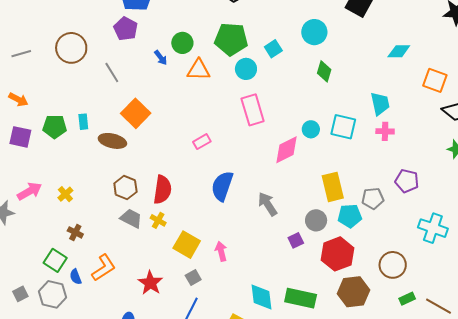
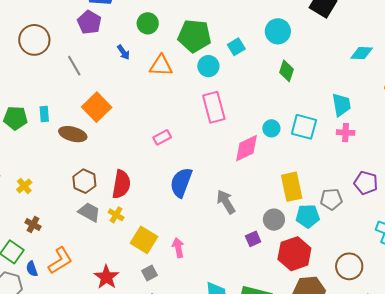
green circle: (182, 43) -> (148, 23), moved

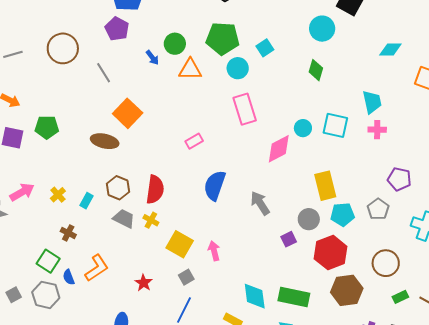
green circle: (148, 23) -> (175, 44), moved
cyan circle: (278, 31) -> (322, 29), moved
cyan rectangle: (44, 114) -> (87, 201), moved, turned 35
gray pentagon: (331, 199) -> (378, 209), moved, turned -30
red star: (106, 277) -> (144, 283), size x0.7

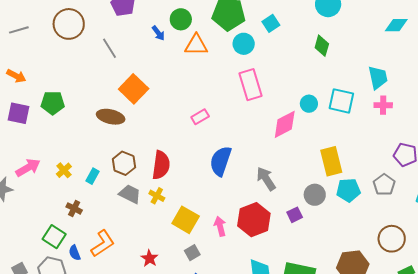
red hexagon: (331, 253) -> (254, 220), moved

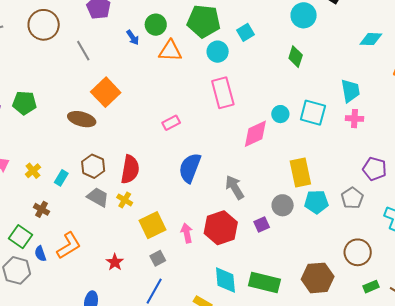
yellow square: (186, 220) -> (152, 225), turned 32

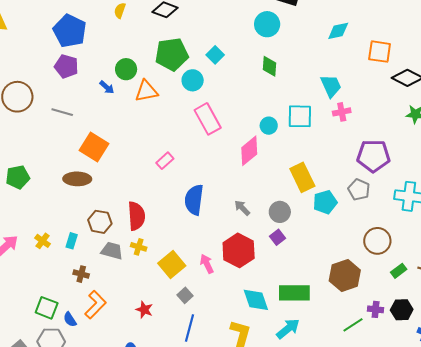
gray line: (83, 51) -> (62, 112), turned -30
purple pentagon: (375, 169) -> (373, 156), size x1.4
gray arrow: (235, 187) -> (242, 208), size x0.7
gray circle: (283, 205) -> (280, 212), moved
brown cross: (42, 209) -> (81, 274), moved

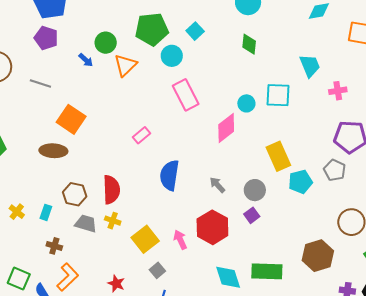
orange triangle: (146, 91) -> (125, 65), turned -35
pink cross: (342, 112) -> (338, 91), moved

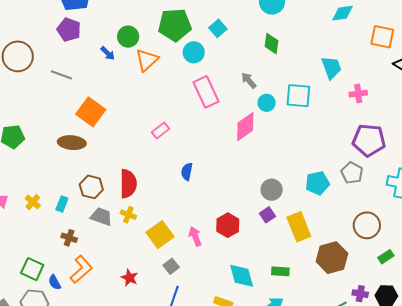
yellow rectangle: (278, 156) -> (299, 227), moved
blue semicircle: (170, 175) -> (187, 172), size x0.6
gray arrow: (217, 185) -> (249, 80), moved
red hexagon: (212, 227) -> (228, 225), size x0.7
green rectangle: (267, 271) -> (280, 271), size x0.6

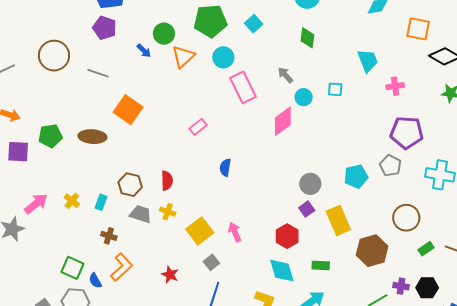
cyan circle: (194, 52) -> (223, 57), moved
cyan square: (298, 96) -> (335, 89), size x0.6
brown ellipse: (72, 143) -> (92, 137), moved
red semicircle: (128, 184) -> (167, 181), size x0.7
red hexagon: (228, 225) -> (287, 236), moved

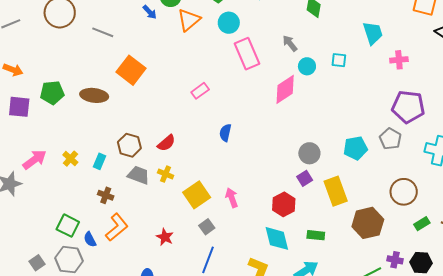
red semicircle: (167, 181) -> (166, 143), turned 48

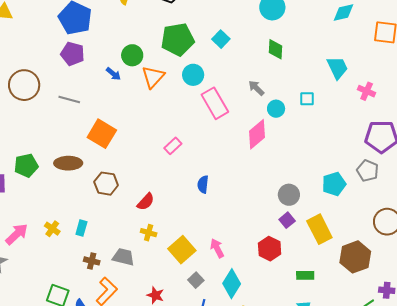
pink cross: (399, 60) -> (367, 91), turned 36
brown hexagon: (129, 145) -> (106, 184), moved
gray trapezoid: (139, 175) -> (123, 257), moved
cyan diamond: (277, 238) -> (232, 284), moved, turned 52

